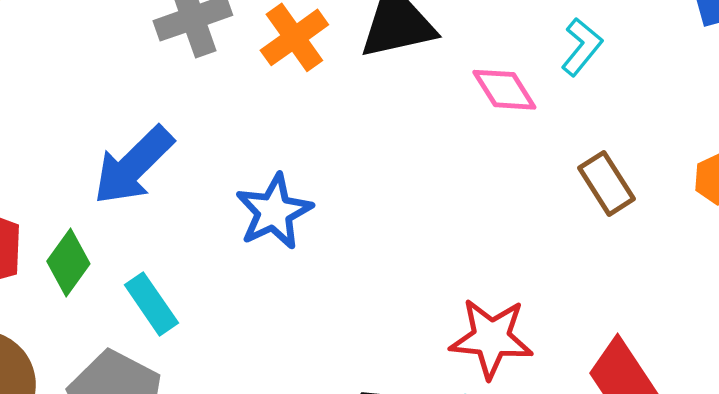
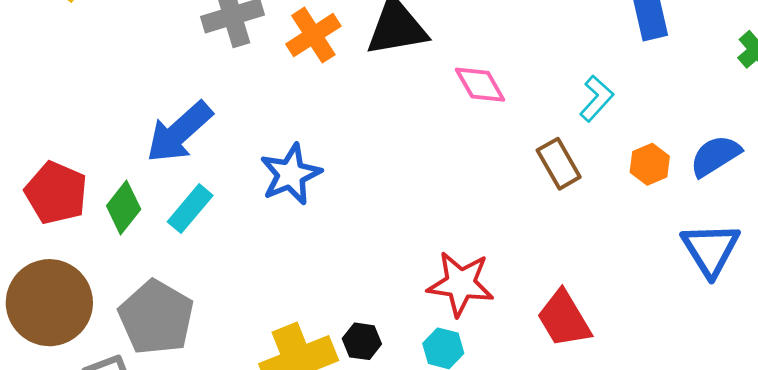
cyan L-shape: (582, 47) -> (596, 98), moved
cyan rectangle: (151, 304) -> (190, 209), moved, turned 72

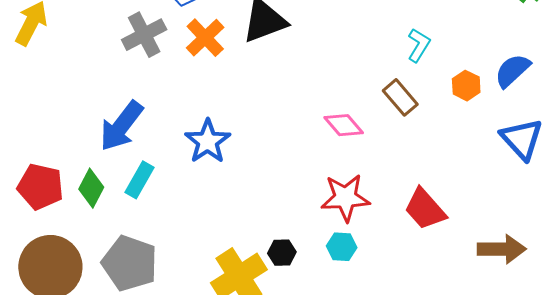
pink diamond: (480, 85) -> (344, 125), moved

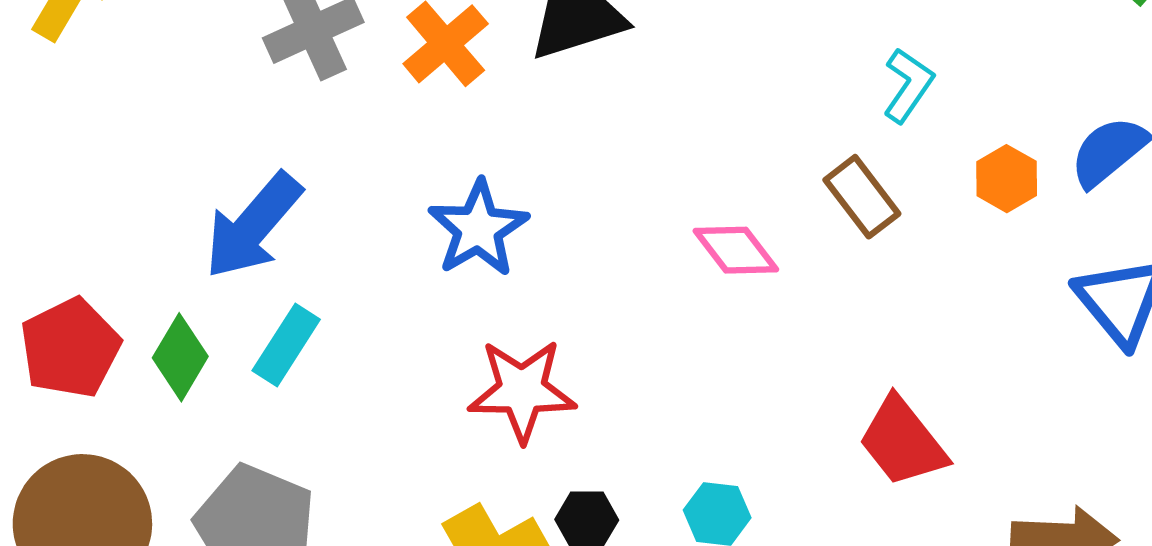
blue star: (208, 141) -> (478, 229), moved
red pentagon: (40, 187) -> (70, 348), turned 30
red star: (345, 198) -> (522, 390), moved

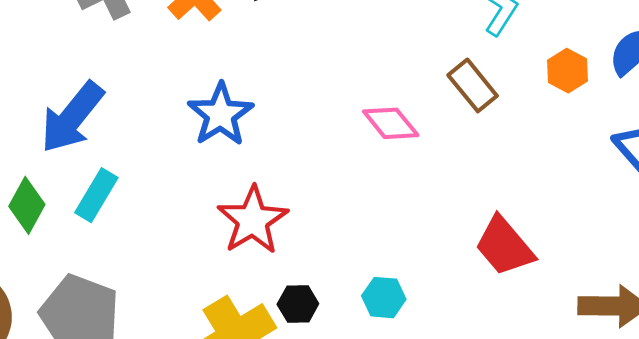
red star: (522, 390) -> (253, 220), turned -30

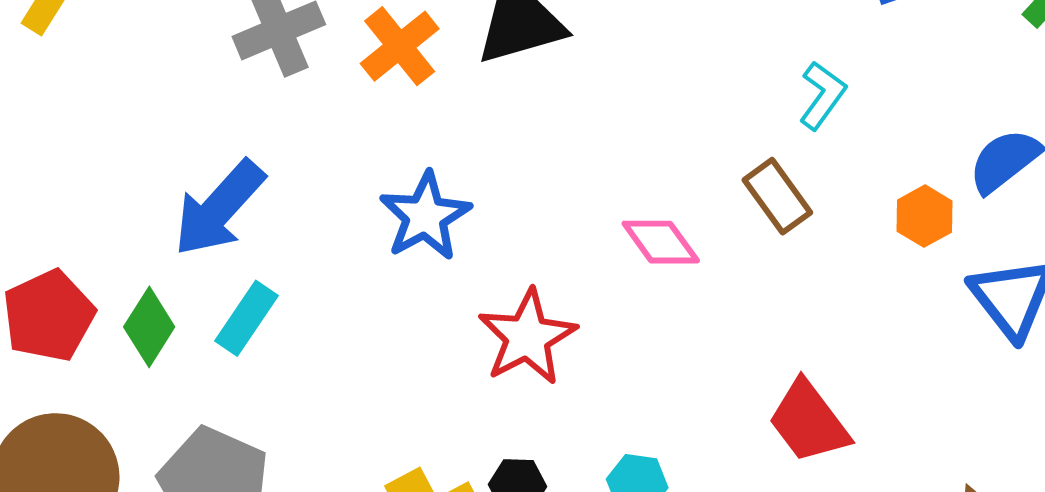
orange hexagon: (567, 71) -> (925, 216), moved
red star: (253, 220) -> (527, 337), moved

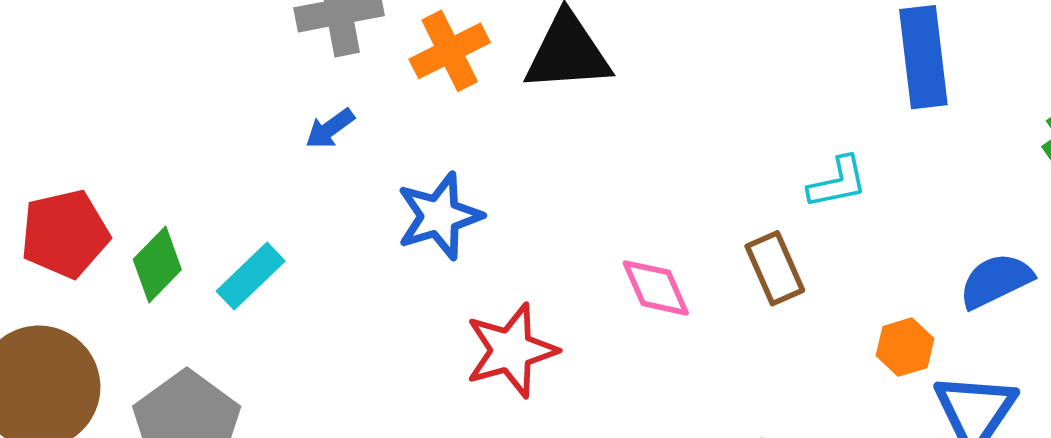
cyan L-shape: (822, 95) -> (838, 182), turned 30
blue arrow: (219, 208) -> (330, 129), moved, size x0.5
orange hexagon: (925, 216) -> (905, 347), moved

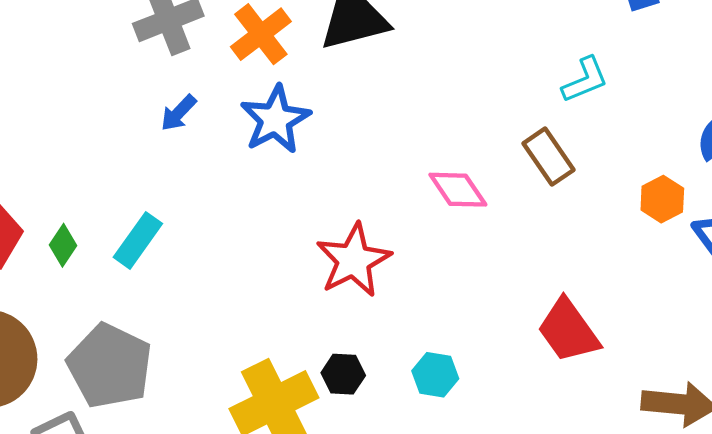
blue star: (439, 216) -> (275, 119), moved
green diamond: (157, 265) -> (63, 245), size x0.7

